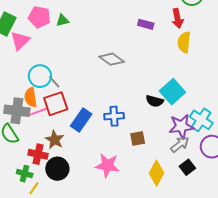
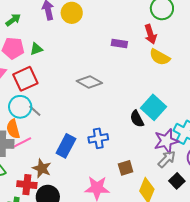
yellow semicircle: (184, 42) -> (160, 57), turned -60
black semicircle: (155, 101) -> (137, 119), turned 54
red square: (56, 104) -> (25, 79), moved
brown square: (138, 139) -> (126, 168), moved

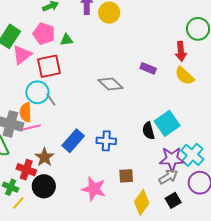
purple rectangle: (119, 44) -> (148, 68), moved

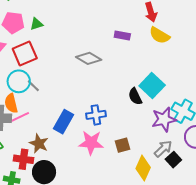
gray arrow: (168, 177) -> (163, 149), moved
pink star: (94, 189) -> (91, 143), moved

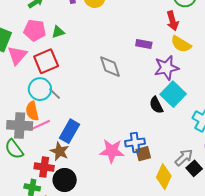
gray diamond: (89, 58) -> (110, 67), turned 40
blue cross: (96, 115) -> (135, 142), moved
purple star: (164, 119) -> (166, 68), moved
blue rectangle: (63, 122) -> (70, 131), moved

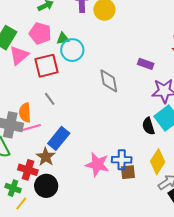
cyan circle: (40, 89) -> (72, 50), moved
yellow diamond: (164, 177) -> (158, 162), moved

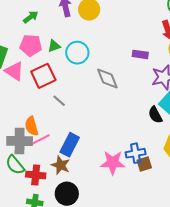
cyan circle: (72, 50) -> (77, 53), moved
pink triangle: (19, 55) -> (14, 71), turned -35
gray line: (50, 99) -> (59, 101), moved
red cross: (28, 170) -> (36, 175), moved

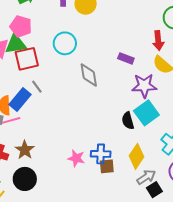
green triangle: (54, 46) -> (16, 44), moved, size x1.6
blue rectangle: (70, 145) -> (20, 99), moved
pink star: (113, 163) -> (76, 158), size x0.7

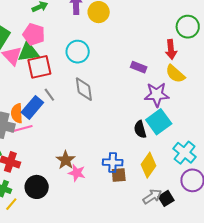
gray diamond: (89, 75) -> (84, 89), moved
brown star: (25, 150) -> (66, 160), moved
pink star: (76, 158) -> (77, 173), moved
gray arrow: (146, 177) -> (152, 196), moved

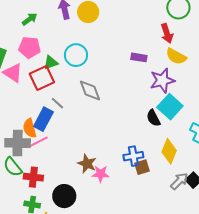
green triangle: (28, 52) -> (51, 63), moved, size x0.7

